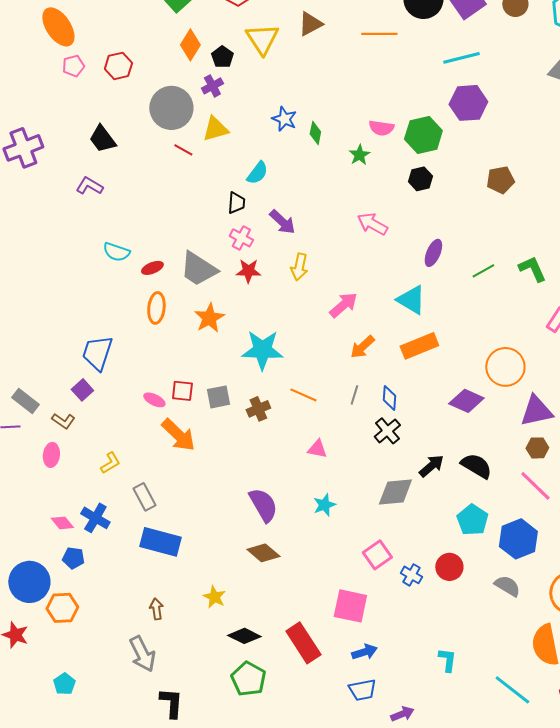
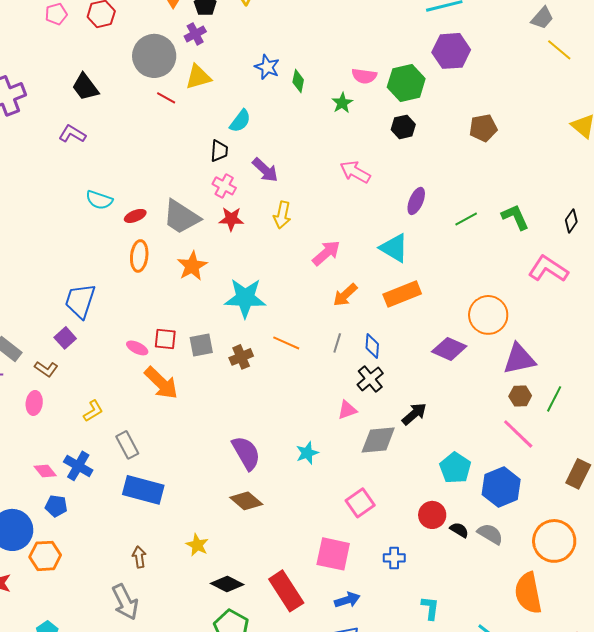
pink triangle: (317, 449) -> (347, 410), moved, turned -30
black semicircle: (476, 466) -> (459, 530), moved, size x0.6
blue cross: (411, 575) -> (394, 558), moved, turned -30

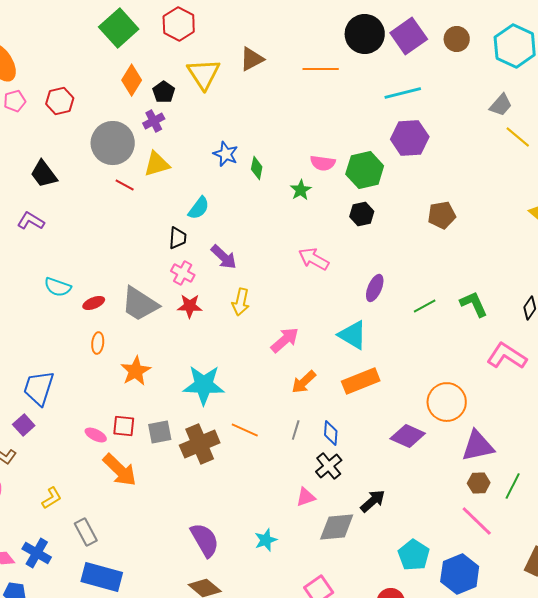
orange ellipse: (139, 256) -> (98, 343), size x0.7
orange star: (192, 266) -> (136, 371), moved
brown cross: (241, 357) -> (200, 444), size x1.6

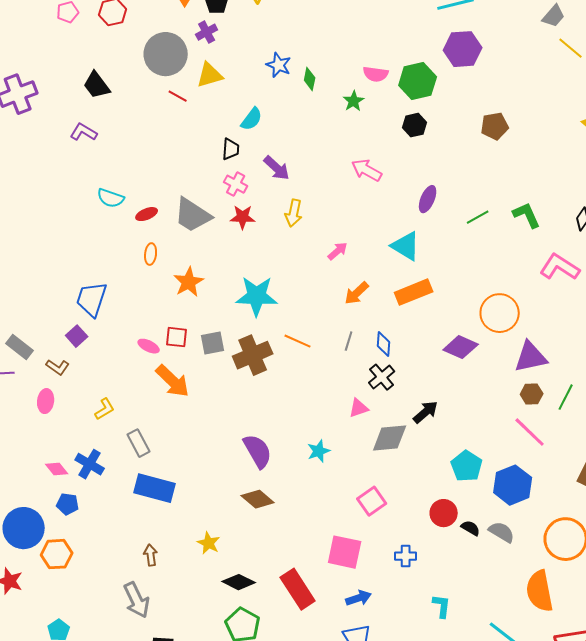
pink arrow: (285, 340) -> (338, 251), size x0.7

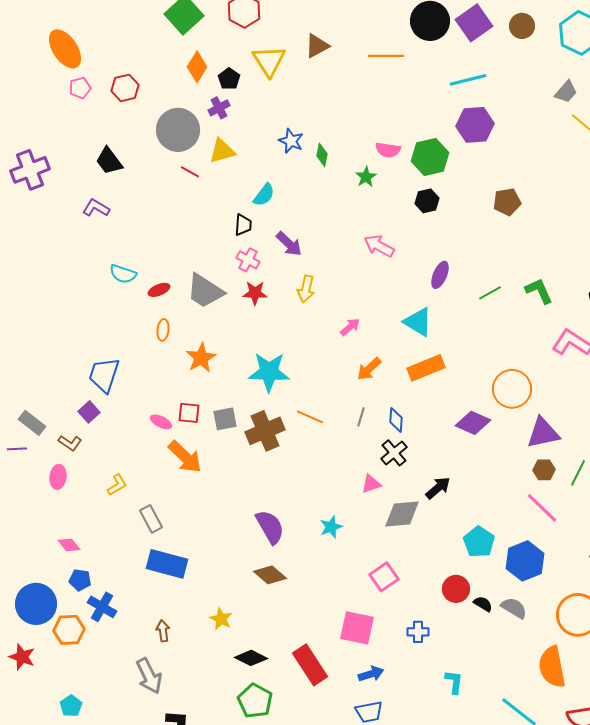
blue cross: (90, 464) -> (102, 607), moved

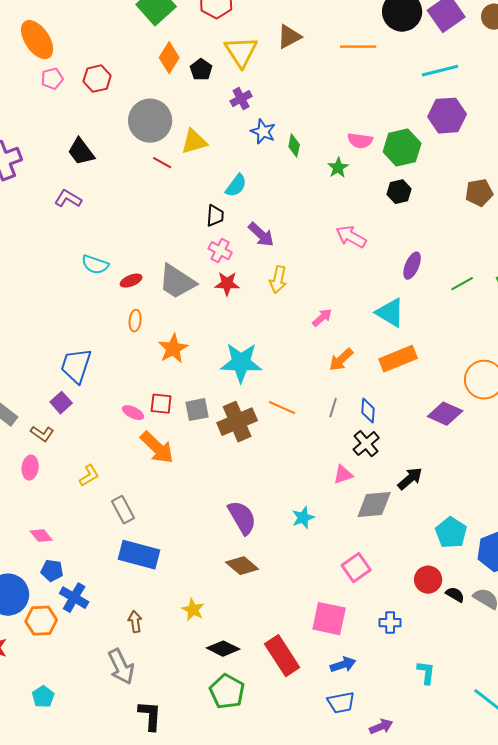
purple cross: (219, 108) -> (241, 99), moved

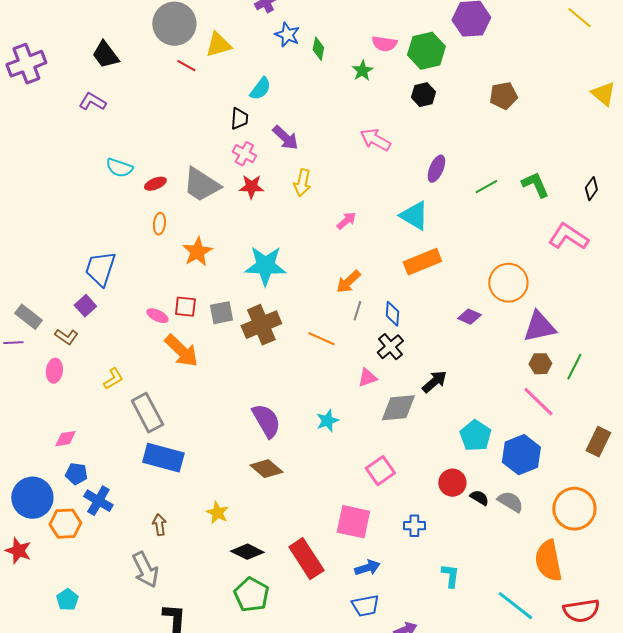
orange arrow: (341, 360) -> (348, 282), moved
orange line: (282, 408) -> (321, 339), moved
purple diamond: (445, 414) -> (469, 317), size x0.7
gray rectangle: (123, 510) -> (147, 413), size x1.4
pink diamond: (41, 536) -> (65, 439), turned -60

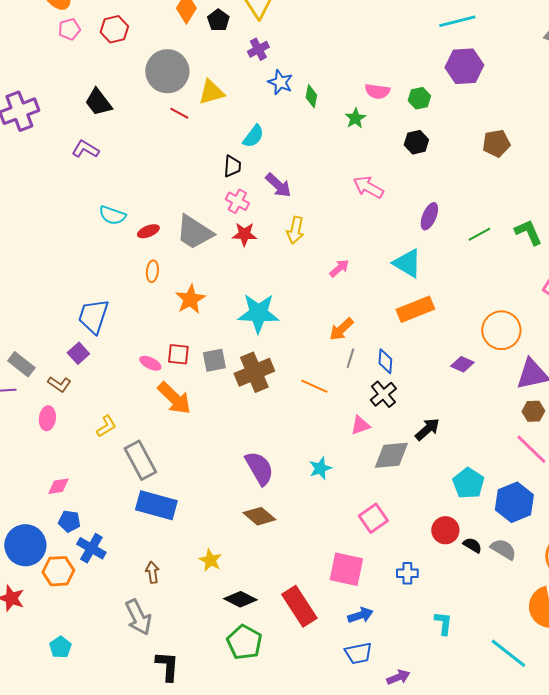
green hexagon: (426, 51) -> (419, 98), size x0.6

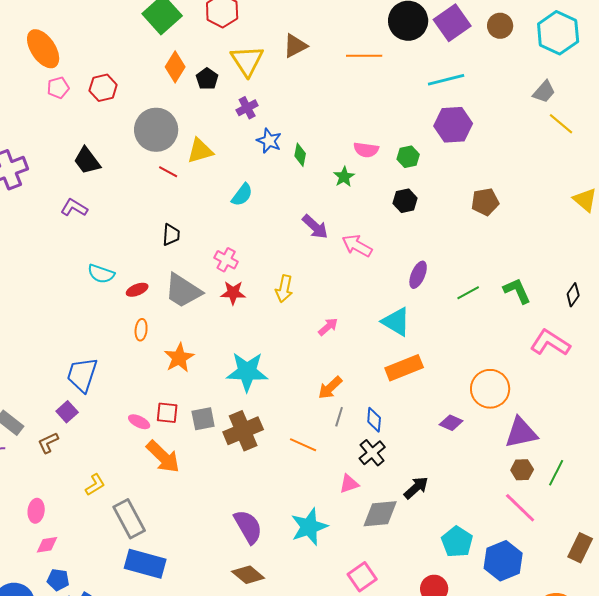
black trapezoid: (232, 166) -> (171, 235), moved
purple arrow: (278, 185) -> (315, 227), moved
brown L-shape: (59, 384) -> (48, 443), turned 120
pink ellipse: (47, 418) -> (36, 511), moved
cyan star: (320, 468) -> (309, 527), size x1.6

